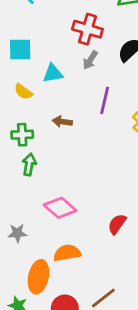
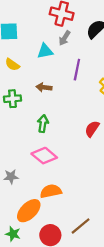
cyan triangle: (53, 73) -> (45, 51), moved
green arrow: (29, 165) -> (43, 124), moved
red semicircle: (117, 224) -> (92, 129), moved
orange ellipse: (38, 277) -> (29, 211), turned 35

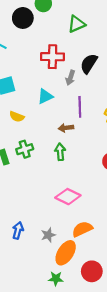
gray arrow: (65, 38) -> (70, 78), moved
brown arrow: (44, 87) -> (66, 128), moved
green arrow: (43, 124) -> (60, 152), moved
gray star: (11, 177) -> (48, 235), moved

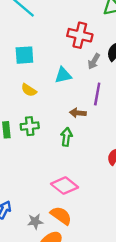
orange semicircle: (82, 229) -> (61, 216), moved, turned 48

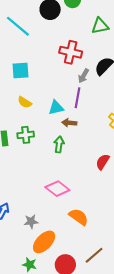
cyan triangle: (63, 75) -> (56, 108), moved
purple line: (97, 94) -> (77, 98), moved
orange semicircle: (61, 216) -> (79, 217), moved

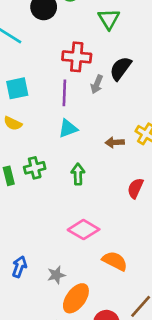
green triangle: (100, 26) -> (109, 19), turned -42
purple line: (77, 98) -> (64, 93), moved
yellow semicircle: (25, 102) -> (13, 123), moved
brown arrow: (69, 123) -> (115, 142), moved

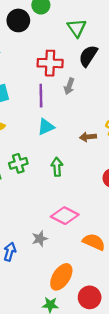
black semicircle: (121, 68) -> (88, 56), moved
gray star: (56, 275) -> (40, 239), moved

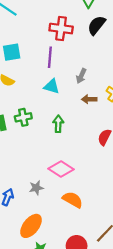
gray arrow: (69, 86) -> (81, 76), moved
cyan triangle: (46, 127) -> (52, 86), turned 35
orange semicircle: (94, 242) -> (73, 200), moved
orange ellipse: (61, 277) -> (31, 226), moved

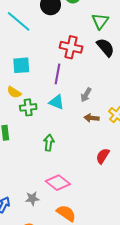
black semicircle: (97, 25) -> (105, 47), turned 96
green cross: (23, 117) -> (28, 107), moved
green arrow: (58, 124) -> (49, 143), moved

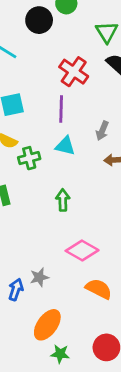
red cross: (71, 47) -> (74, 72), turned 30
gray star: (32, 198) -> (39, 277), moved

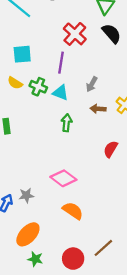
green cross: (29, 158) -> (38, 87), moved, turned 30
green arrow: (63, 200) -> (67, 123), moved

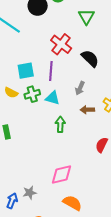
black semicircle: (112, 33) -> (90, 58), moved
cyan square: (22, 54) -> (26, 71), moved
green cross: (38, 87) -> (32, 94), turned -35
pink diamond: (63, 178) -> (61, 175), turned -45

